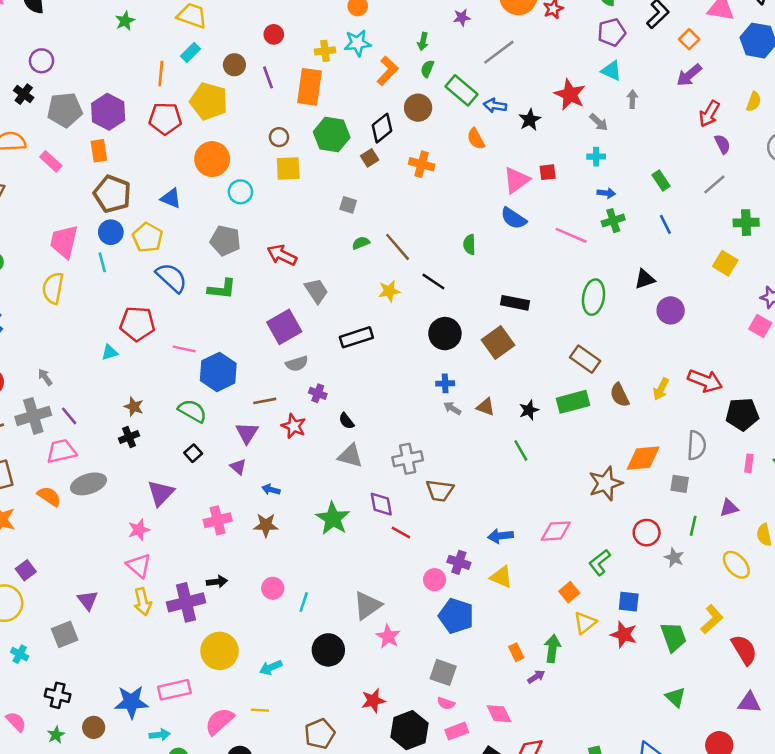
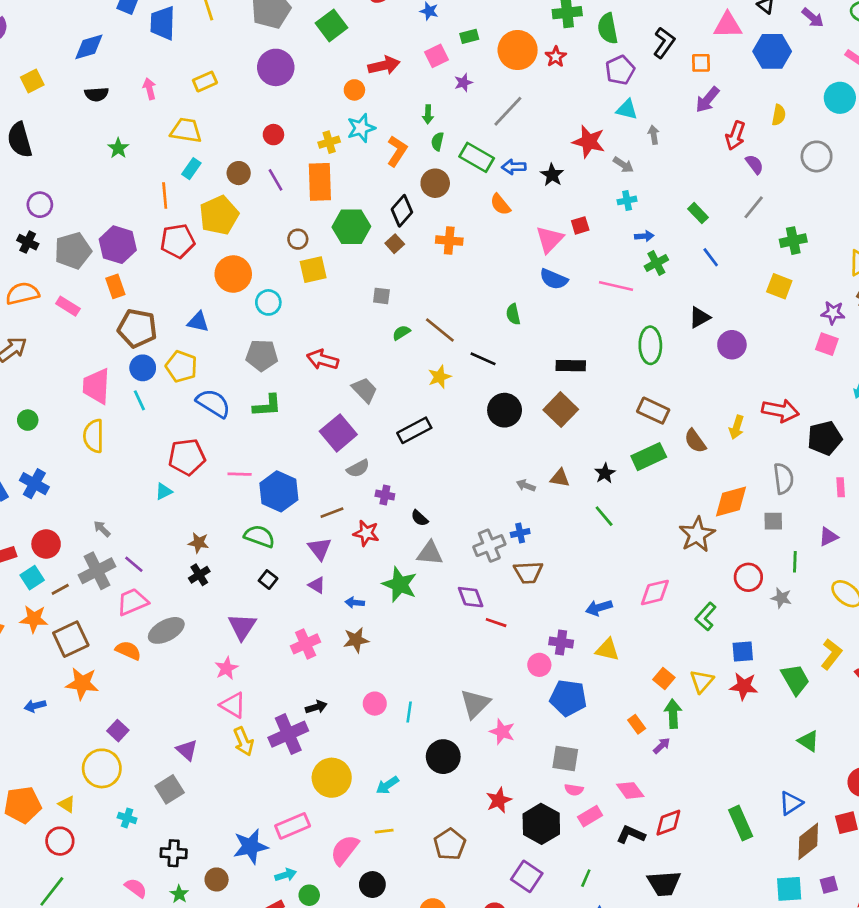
orange square: (689, 39) -> (701, 63), turned -36
yellow pentagon: (209, 101) -> (219, 215), turned -30
blue cross: (445, 383) -> (520, 533), moved
green star: (333, 518) -> (400, 584), moved
orange square: (569, 592) -> (664, 679), moved

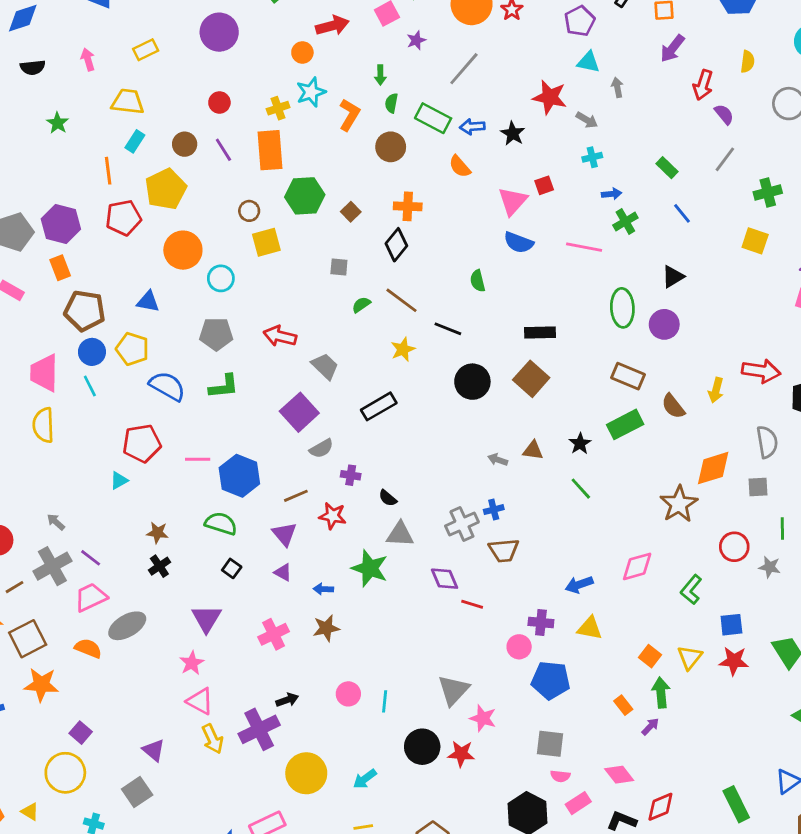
black diamond: (402, 211) -> (396, 245), moved
purple circle: (732, 345) -> (664, 324), moved
red star: (499, 800) -> (461, 754), moved, turned 30

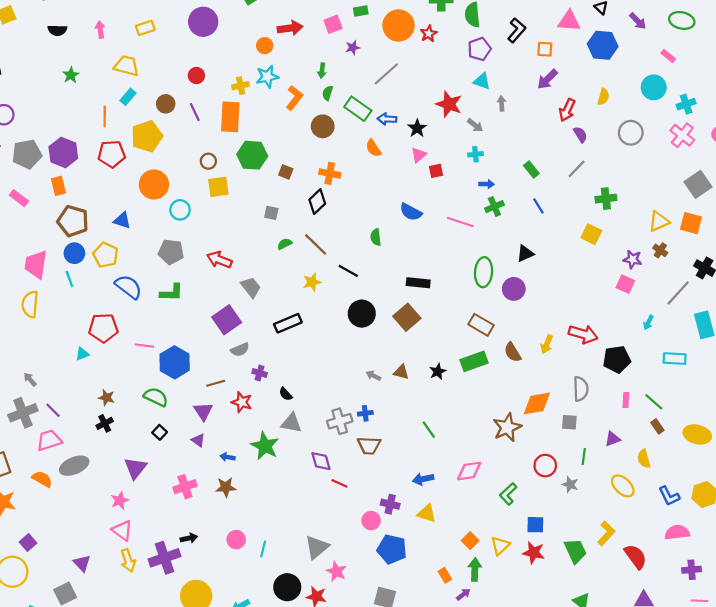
pink triangle: (513, 201) -> (419, 155), moved, size x0.7
brown square: (351, 212) -> (286, 172), turned -32
green line: (581, 489) -> (429, 430), moved

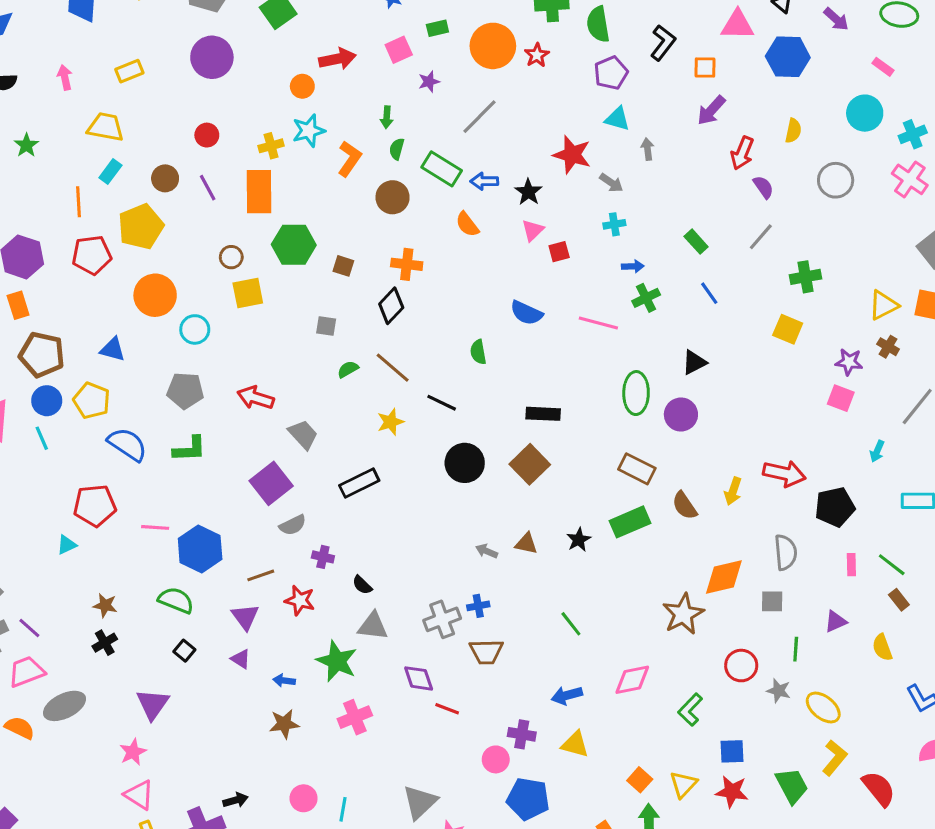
yellow ellipse: (623, 486) -> (823, 707), moved
pink cross: (185, 487) -> (355, 717), moved

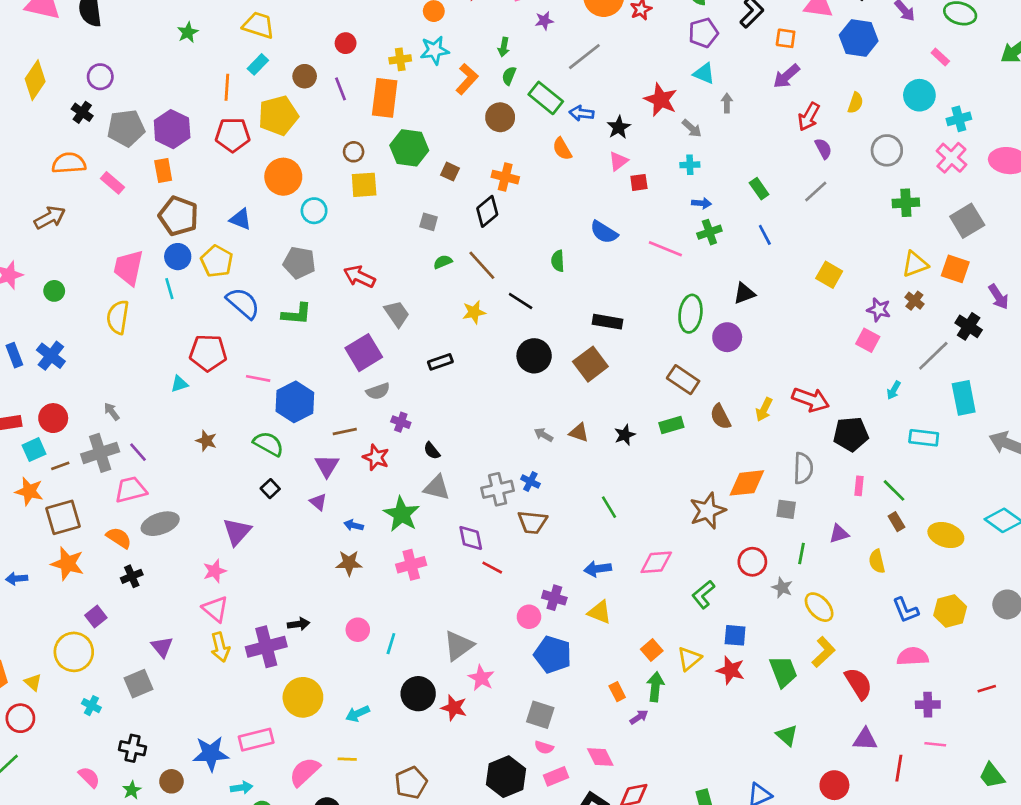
green cross: (806, 277) -> (906, 203), moved
black rectangle: (359, 483) -> (440, 362), size x0.7
green rectangle: (630, 522) -> (671, 425), size x0.7
blue cross: (478, 606) -> (530, 481), turned 30
black cross: (105, 643) -> (132, 576), moved

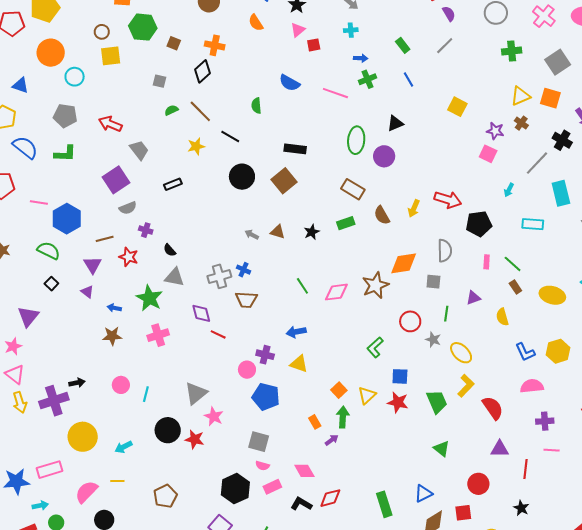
pink diamond: (656, 562) -> (336, 292), moved

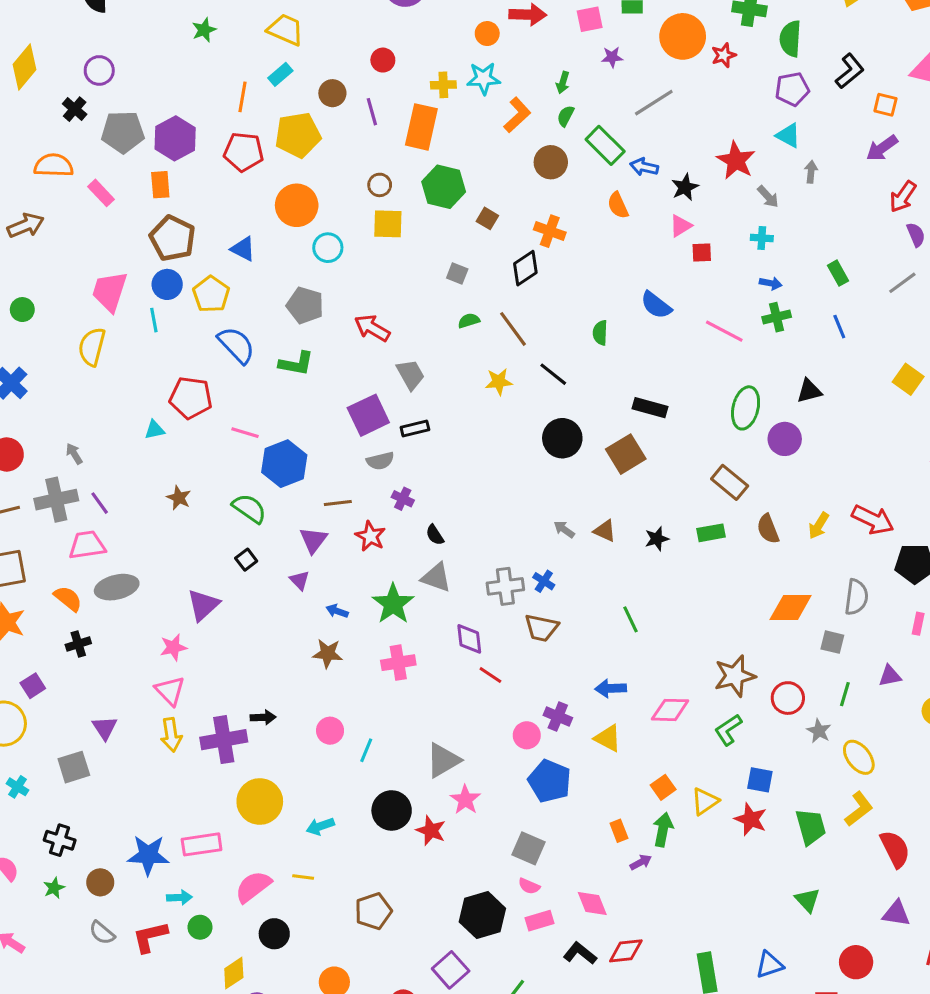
black rectangle: (173, 184) -> (415, 428), moved
brown star: (375, 285) -> (735, 676), moved
pink diamond: (336, 292) -> (670, 710), moved

